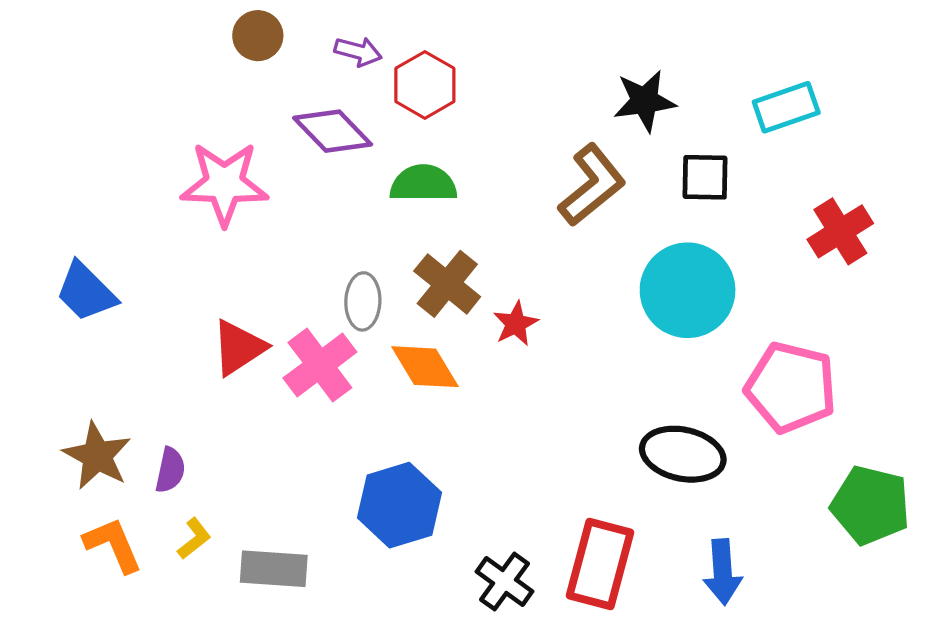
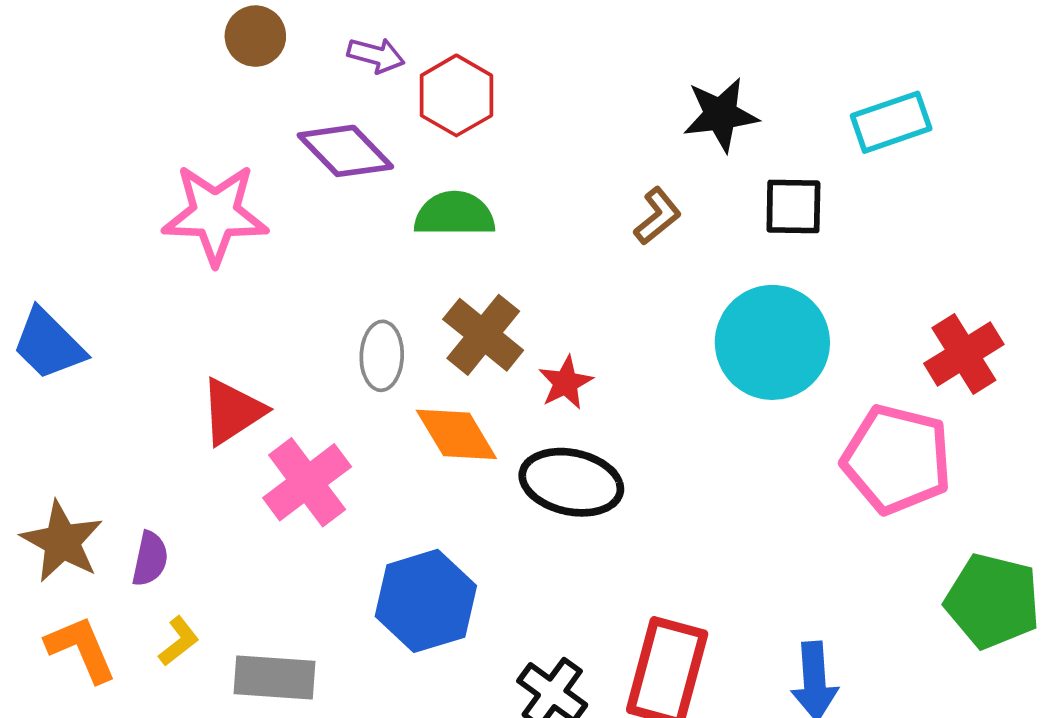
brown L-shape: (592, 185) -> (657, 216), size x0.6
red cross: (840, 231) -> (964, 354), moved
pink cross: (320, 365) -> (307, 482), moved
black ellipse: (683, 454) -> (571, 482), moved

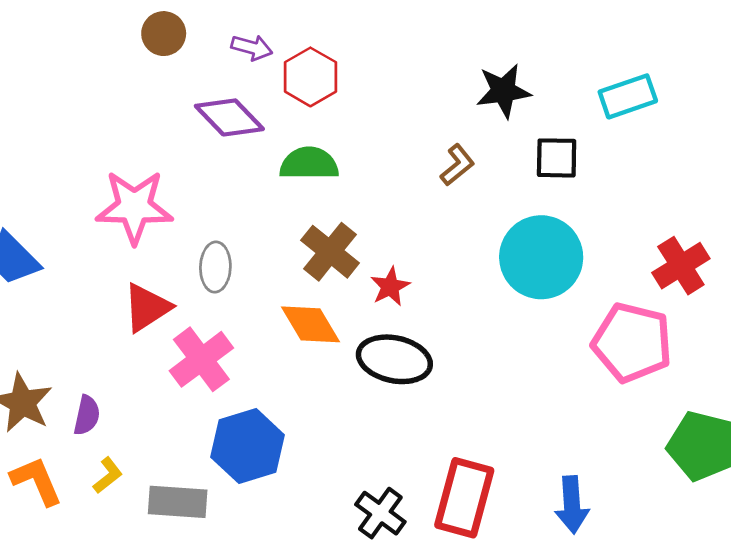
pink star: (215, 214) -> (134, 207), moved
gray ellipse: (382, 356) -> (215, 267), moved
blue hexagon: (426, 601) -> (248, 446), moved

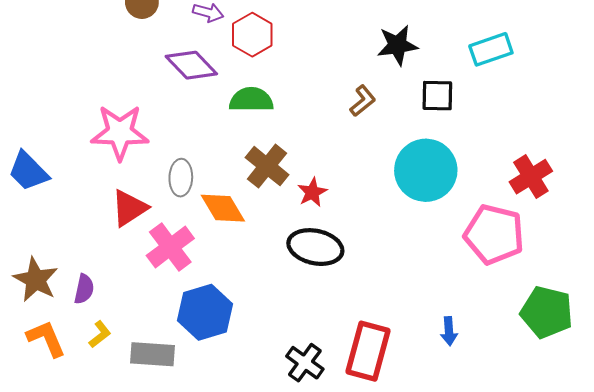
orange diamond: (310, 324) -> (223, 208), moved
blue arrow: (572, 505) -> (449, 331), moved, size x0.7

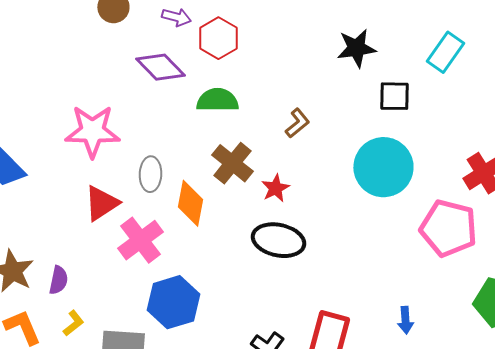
cyan rectangle: (491, 49) -> (445, 52), turned -36
brown L-shape: (363, 101) -> (297, 123), moved
orange diamond: (223, 208) -> (190, 203), turned 42

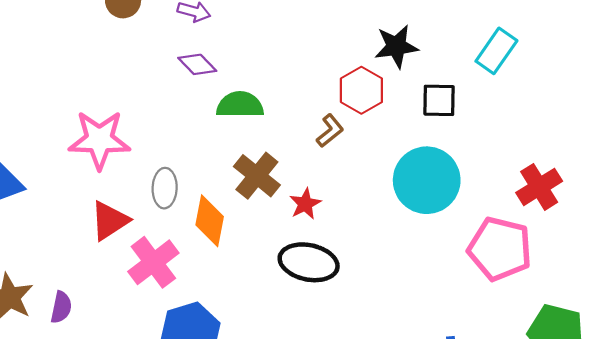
red hexagon: (218, 38) -> (361, 90), moved
purple diamond: (160, 67) -> (197, 64), moved, size x0.7

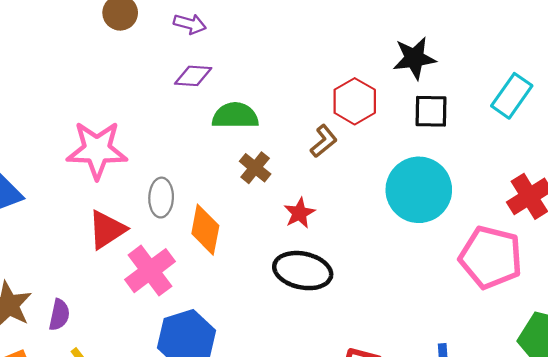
black star: (396, 46) -> (414, 58), moved
cyan rectangle: (496, 51) -> (512, 96), moved
purple diamond: (197, 64) -> (193, 76), turned -42
brown cross: (257, 176) -> (255, 168), moved, size x0.7

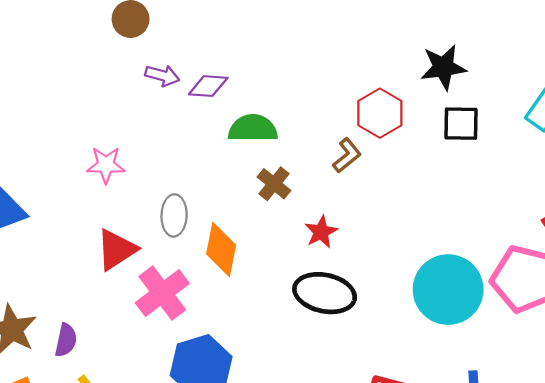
purple arrow: (190, 24) -> (162, 75), moved
pink star: (97, 150) -> (106, 165), size x0.6
cyan circle: (419, 190) -> (448, 290), moved

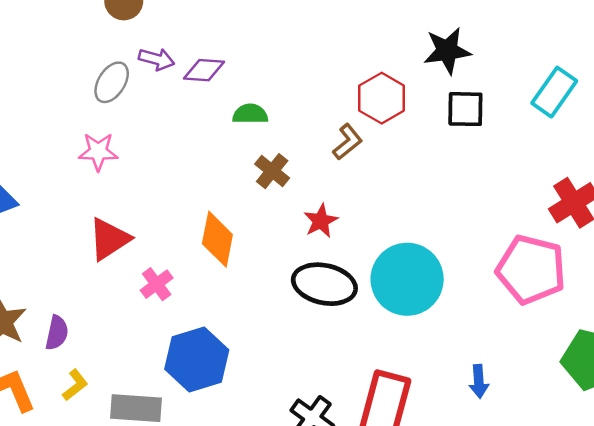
green semicircle: (253, 128) -> (250, 114), size x0.7
gray ellipse: (174, 215) -> (112, 82), moved, turned 30
cyan circle: (448, 290) -> (407, 279), moved
pink cross: (162, 293) -> (157, 284), size x0.6

